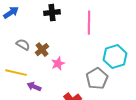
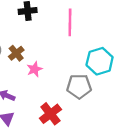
gray pentagon: (97, 79) -> (79, 86), turned 30

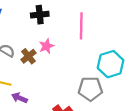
pink star: (34, 69) -> (46, 46), moved

